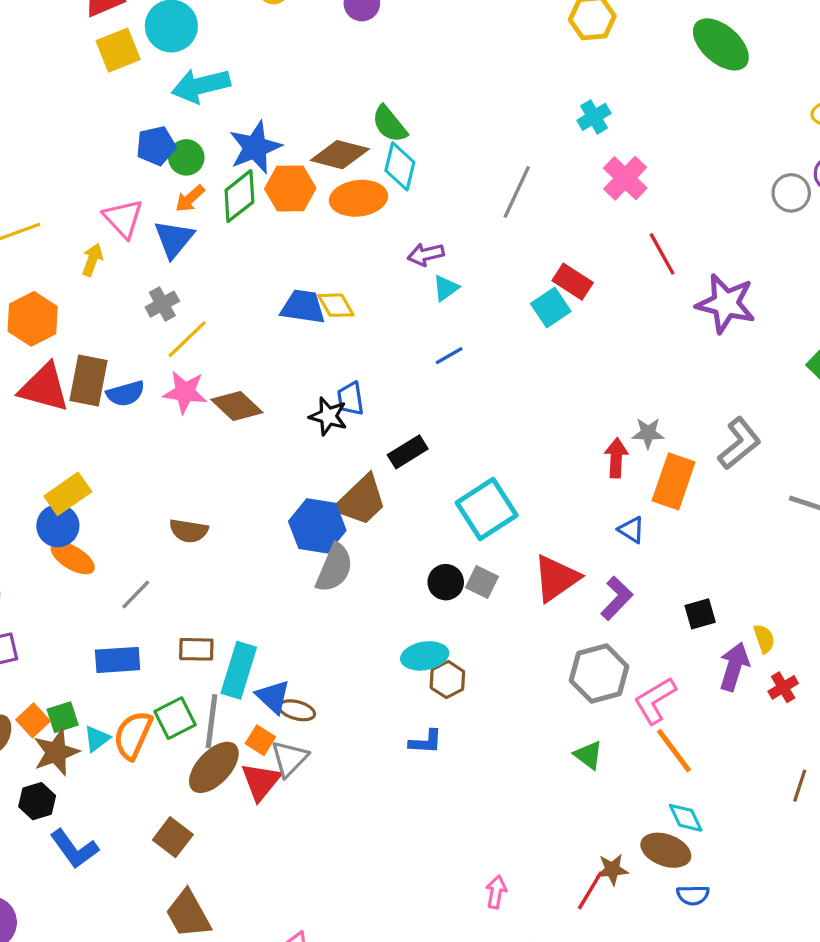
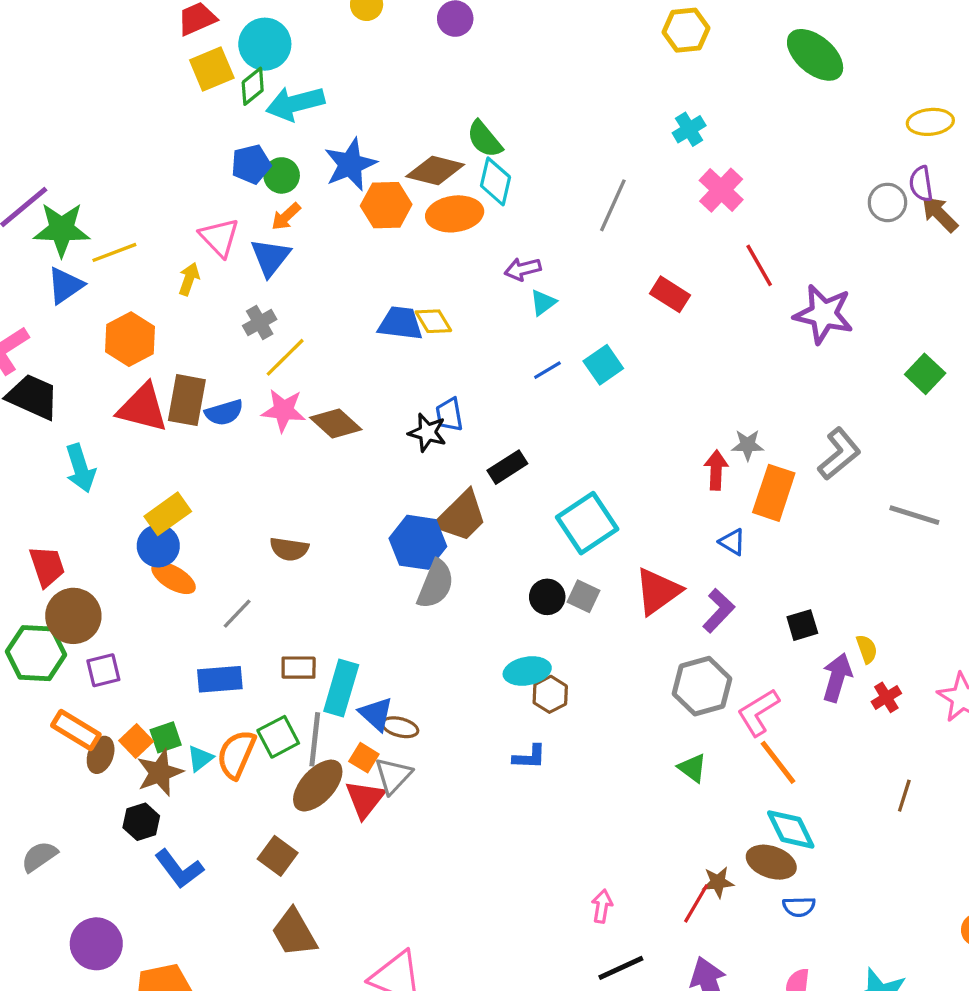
green diamond: (239, 196) -> (253, 86), moved, size x0.7
cyan square: (551, 307) -> (603, 365), moved
cyan diamond: (686, 818) -> (791, 829), size x1.4

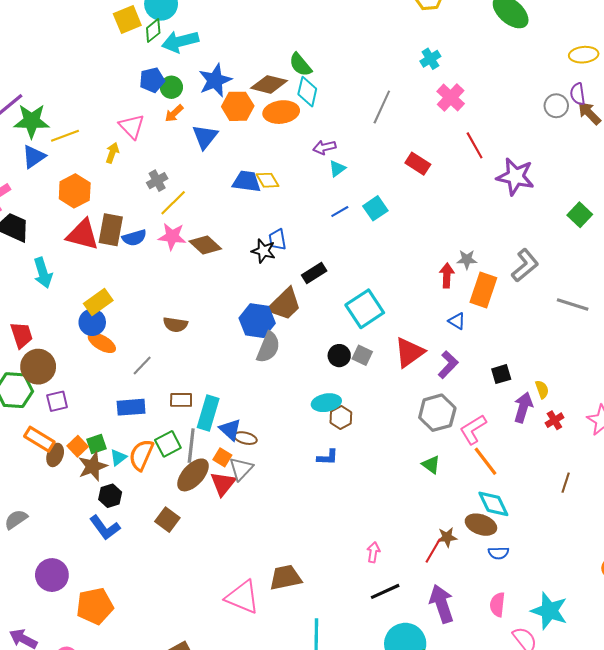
blue triangle: (270, 257) -> (205, 137), moved
black hexagon: (141, 822) -> (110, 496), moved
brown trapezoid: (294, 933) -> (285, 578), moved, turned 108

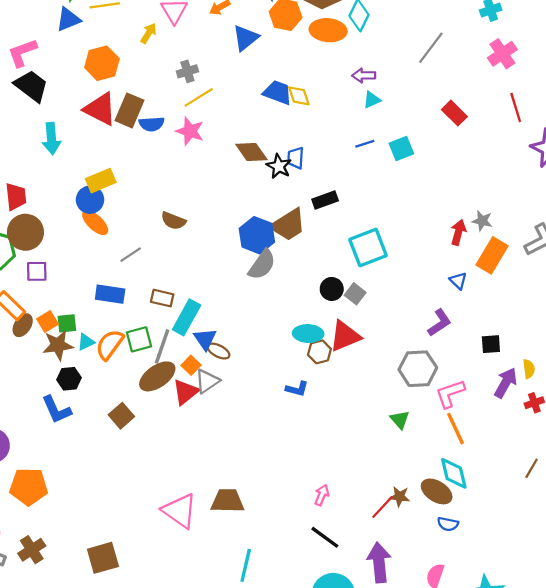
brown diamond: (205, 245) -> (251, 152), moved
red triangle: (409, 352) -> (345, 336), moved
black line: (385, 591) -> (325, 537), turned 48

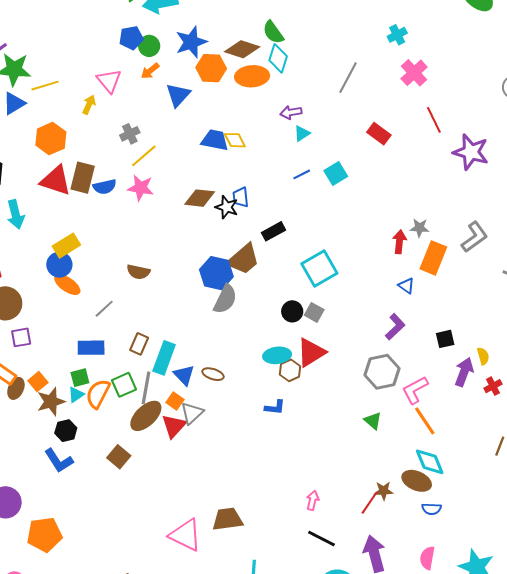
brown diamond: (251, 152) -> (200, 198), turned -40
brown rectangle: (162, 298) -> (139, 344), turned -70
green square: (67, 323) -> (80, 378), moved
brown ellipse: (218, 351) -> (213, 374), moved

